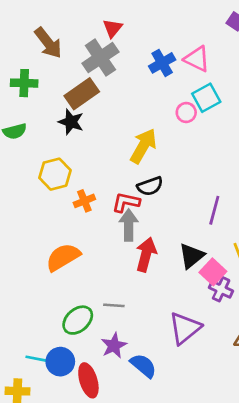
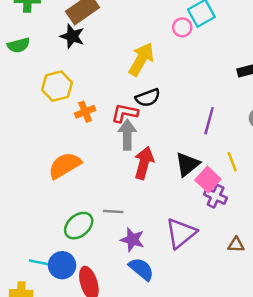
purple star: (114, 346) -> (132, 240), moved, turned -30

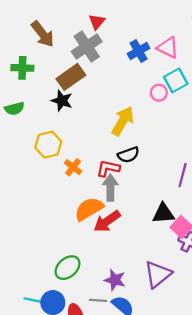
orange cross: (85, 112) -> (73, 167), turned -30
red arrow: (144, 163) -> (107, 221), moved, turned -140
black triangle: (187, 164) -> (163, 213), turned 35
orange semicircle: (65, 165) -> (89, 209), moved
gray line: (113, 211) -> (98, 300), moved

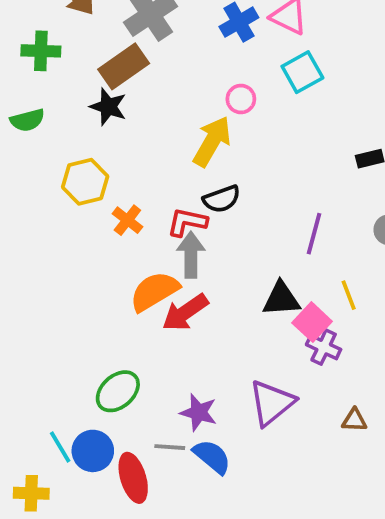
pink circle: (159, 93) -> (241, 99), moved
cyan line: (34, 300) -> (60, 447), turned 48

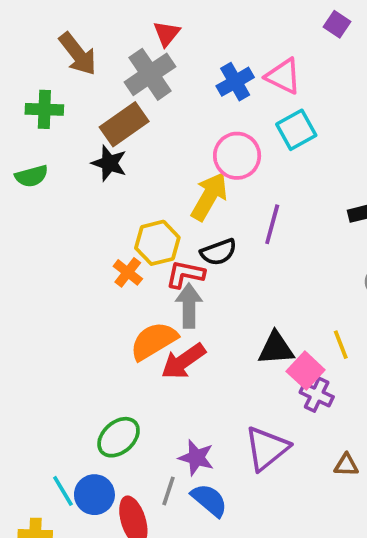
pink circle: (241, 99) -> (237, 156), size x1.6
yellow hexagon: (85, 182) -> (157, 243), moved
purple line: (314, 234) -> (272, 224), moved
gray line: (170, 447) -> (169, 491), turned -76

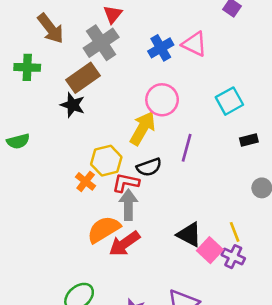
cyan square: (296, 130) -> (229, 101), moved
green semicircle: (31, 176) -> (18, 141), moved
black triangle: (276, 348) -> (189, 235), turned 32
purple cross: (317, 395) -> (233, 257), moved

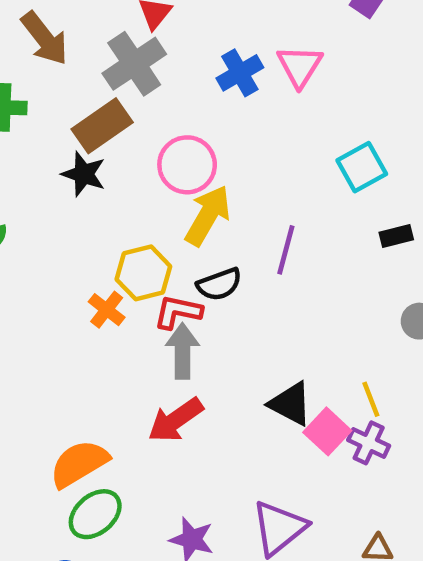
pink triangle: (194, 44) -> (300, 66), turned 36
pink circle: (162, 100) -> (187, 165), moved
orange semicircle: (104, 229) -> (79, 464), moved

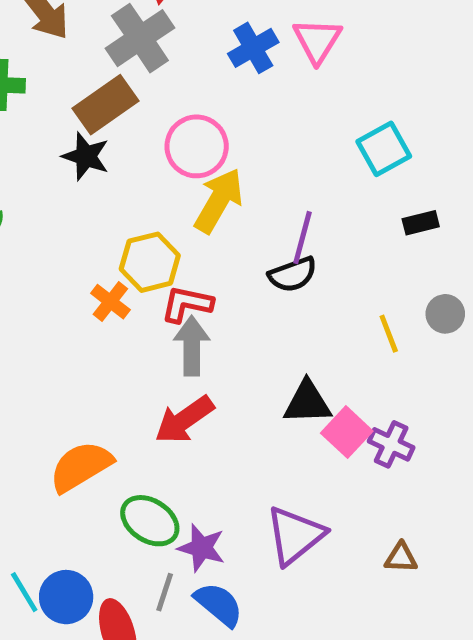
black semicircle: (219, 284) -> (293, 274), moved
yellow line: (371, 399) -> (389, 334), moved
black triangle: (290, 404) -> (307, 403), turned -30
green ellipse: (95, 514) -> (150, 521), moved, turned 74

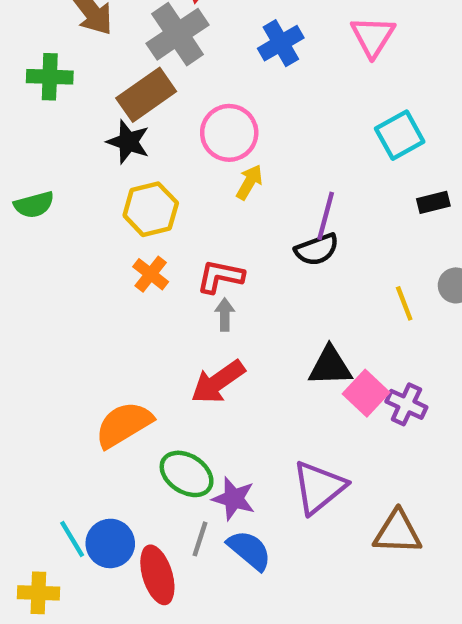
pink triangle: (317, 41) -> (373, 36), moved
yellow arrow: (219, 201) -> (249, 182), size x0.6
yellow hexagon: (150, 262) -> (151, 209), moved
gray arrow: (192, 346) -> (225, 315), size x0.6
brown triangle: (401, 558) -> (397, 532), moved, size x1.6

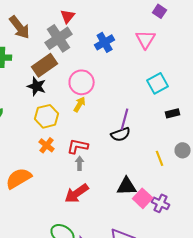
yellow arrow: (249, 182) -> (80, 104), moved
orange semicircle: (124, 425) -> (19, 178), moved

